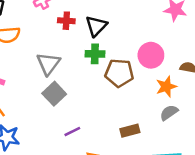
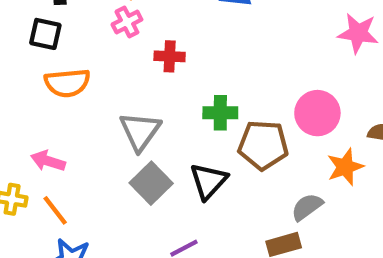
black triangle: (96, 26) -> (208, 181), moved
gray semicircle: (169, 113) -> (307, 207), moved

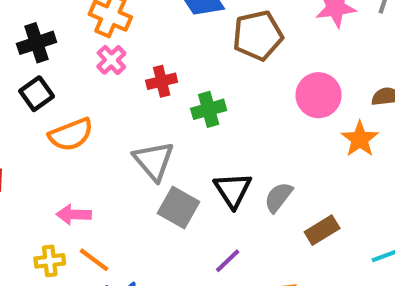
black square: (45, 34) -> (37, 94), turned -32
green cross: (220, 113) -> (209, 109), moved
brown pentagon: (263, 145) -> (258, 35), moved
gray semicircle: (307, 207) -> (278, 197), moved

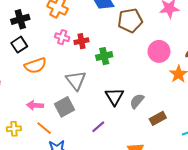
pink cross: (111, 60) -> (62, 37), moved, turned -32
gray square: (178, 208) -> (64, 107), moved, turned 30
yellow cross: (50, 261) -> (14, 129), moved
purple line: (228, 261) -> (98, 127), moved

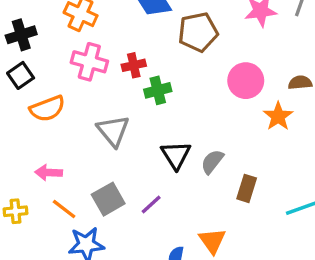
pink cross: (62, 37) -> (89, 62), size x1.5
red cross: (81, 41) -> (134, 65), moved
gray square: (64, 107) -> (108, 199), moved
brown rectangle: (158, 118) -> (247, 188), turned -42

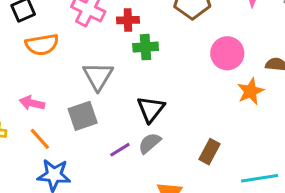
gray semicircle: (212, 162) -> (150, 143), moved
gray square: (108, 199) -> (83, 116), moved

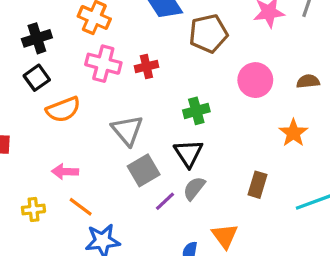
green cross: (146, 47) -> (196, 111), moved
orange star: (251, 91) -> (293, 133), moved
gray square: (83, 116) -> (144, 170), moved

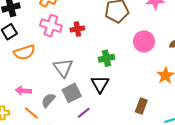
gray semicircle: (194, 188) -> (48, 100), moved

